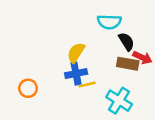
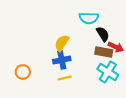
yellow line: (87, 85) -> (65, 78), moved
cyan cross: (119, 101) -> (108, 72), moved

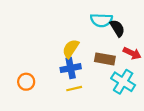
black semicircle: (103, 34) -> (117, 28), moved
brown rectangle: (104, 52) -> (105, 59), moved

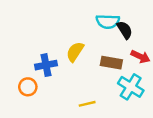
blue cross: (71, 68) -> (46, 65), moved
yellow line: (74, 89) -> (87, 104), moved

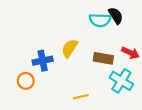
black semicircle: (125, 30) -> (116, 16), moved

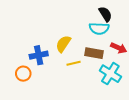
cyan semicircle: (100, 20) -> (99, 28), moved
yellow line: (81, 97) -> (74, 63), moved

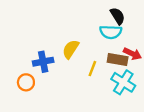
brown rectangle: (94, 53) -> (118, 59), moved
yellow line: (74, 63) -> (92, 69), moved, turned -56

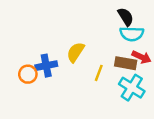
cyan semicircle: (111, 32) -> (132, 34), moved
orange circle: (26, 82) -> (28, 74), moved

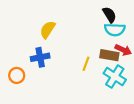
yellow semicircle: (76, 52) -> (48, 30), moved
orange circle: (28, 74) -> (17, 75), moved

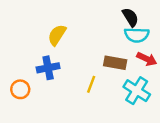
brown rectangle: (109, 55) -> (115, 63), moved
yellow line: (86, 64) -> (91, 84), moved

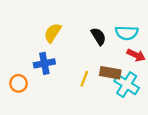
black semicircle: (130, 17) -> (98, 36), moved
brown rectangle: (115, 63) -> (110, 73), moved

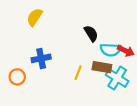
yellow semicircle: (53, 33) -> (35, 17), moved
cyan semicircle: (127, 33) -> (111, 50), moved

